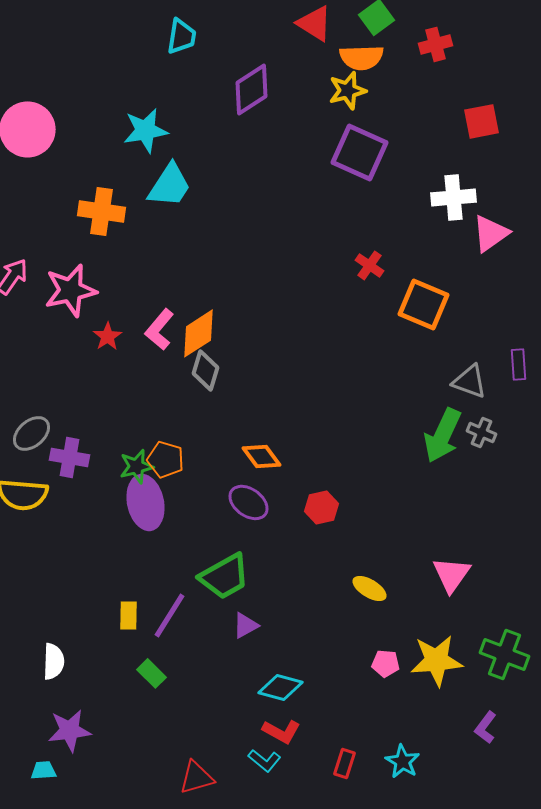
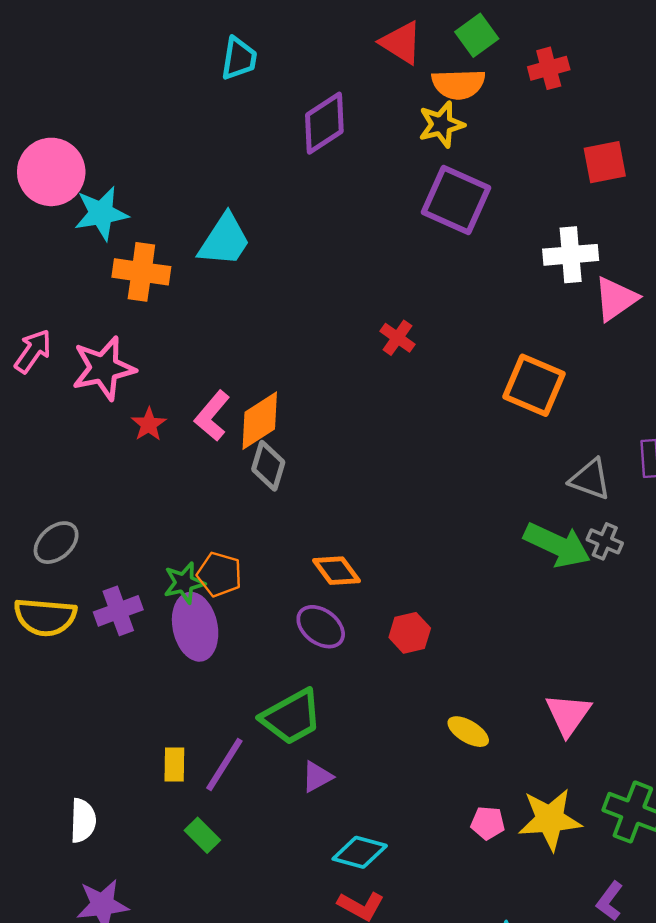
cyan star: (146, 130) -> (101, 213), moved
red cross: (370, 265) -> (397, 338), moved
green arrow: (442, 435) -> (557, 545), turned -90
purple cross: (70, 457) -> (118, 611), moved, turned -30

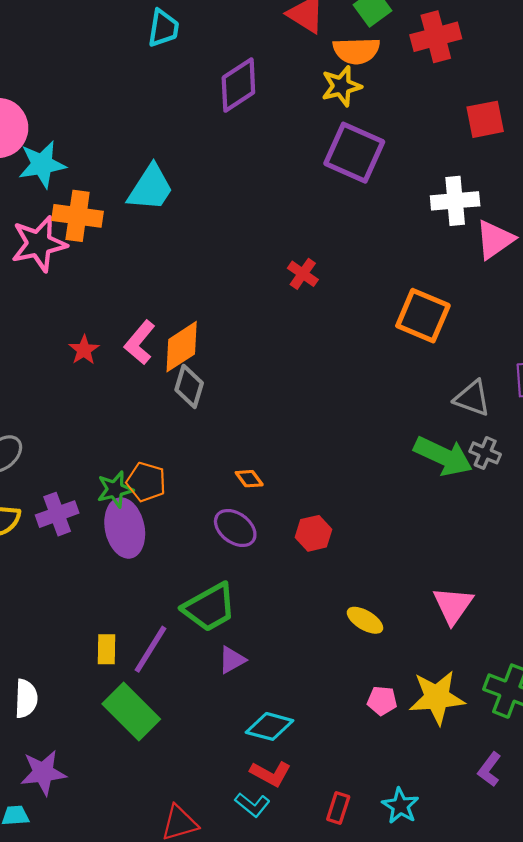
red cross: (549, 68) -> (436, 37), size x1.4
pink star: (104, 368) -> (39, 244), moved
orange diamond: (337, 571) -> (249, 479), size x0.7
green rectangle: (202, 835) -> (131, 711), size x1.8

